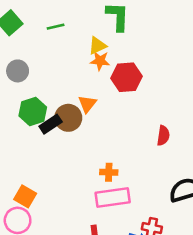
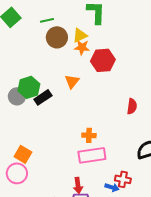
gray circle: (18, 71) -> (17, 96), moved
brown circle: (68, 118) -> (57, 37), moved

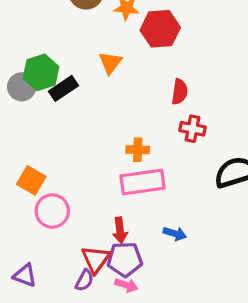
red semicircle: (132, 106) -> (180, 92), moved
pink circle: (17, 173) -> (52, 211), moved
red cross: (123, 179) -> (192, 129), moved

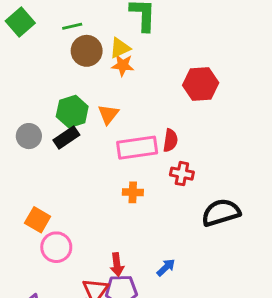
red hexagon: (160, 29) -> (201, 84), moved
green hexagon: (41, 72) -> (72, 111), moved
pink rectangle: (143, 182) -> (137, 148), moved
blue arrow: (175, 234) -> (166, 267), turned -60

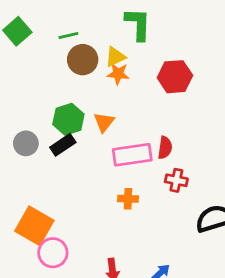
red hexagon: (201, 84) -> (175, 77), moved
orange square: (38, 220) -> (34, 226), size x1.5

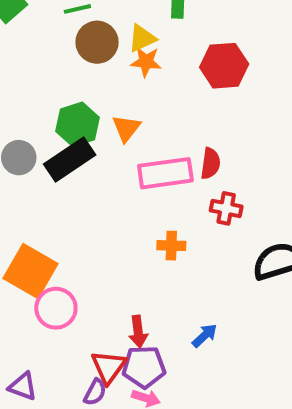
black rectangle: (63, 145) -> (70, 160), size x1.4
orange cross: (128, 199) -> (171, 246), moved

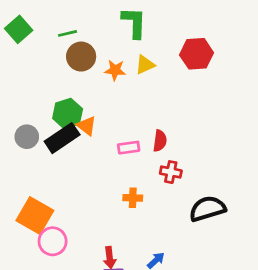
yellow triangle: (142, 38) -> (145, 65), moved
red hexagon: (224, 66) -> (197, 54), moved
orange triangle: (126, 128) -> (87, 126), moved, turned -30
pink rectangle: (165, 173) -> (129, 148), size x0.6

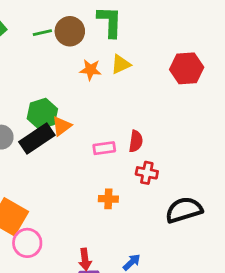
red hexagon: (197, 54) -> (187, 68), moved
brown circle: (81, 57) -> (70, 31), moved
orange triangle: (87, 126) -> (62, 126), turned 45

